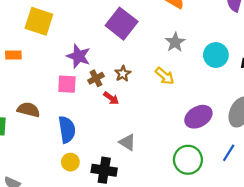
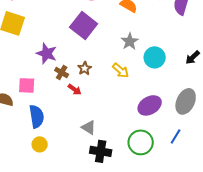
cyan circle: (216, 55) -> (155, 57), moved
brown cross: (96, 78) -> (62, 72), turned -32
pink square: (67, 84) -> (27, 85), moved
black cross: (104, 170) -> (101, 151), moved

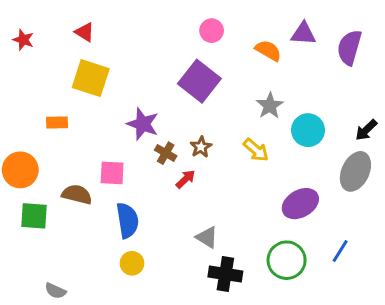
red arrow: (75, 89) -> (186, 179), turned -80
gray ellipse: (186, 101) -> (355, 171), moved

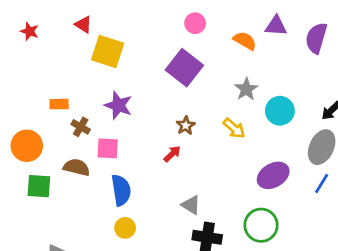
yellow square: (91, 78) -> (108, 52), moved
purple star: (143, 124) -> (118, 105), moved
brown cross: (166, 153) -> (81, 127), moved
blue line: (340, 251) -> (322, 183), moved

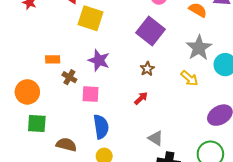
gray star: (246, 89) -> (199, 48), size x1.4
brown star: (186, 126) -> (147, 69), moved
brown semicircle: (77, 167) -> (66, 145), moved

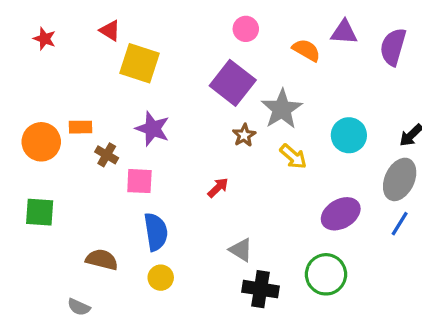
gray star: (199, 48) -> (282, 109), moved
brown star: (147, 69) -> (244, 135), moved
orange circle: (27, 92) -> (41, 142), moved
green square: (37, 124) -> (40, 212), moved

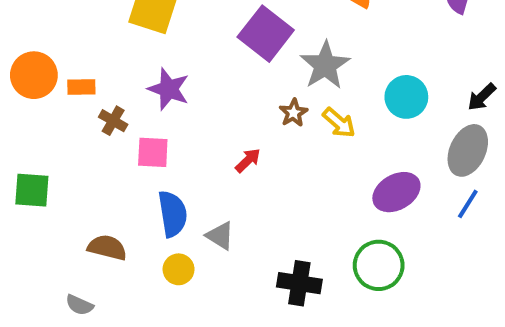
brown star: (244, 135) -> (293, 113), moved
orange circle: (41, 142) -> (34, 75), moved
gray triangle: (241, 250) -> (220, 236), moved

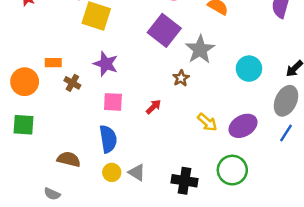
orange circle: (34, 75) -> (25, 82), moved
yellow arrow: (339, 123) -> (207, 122), moved
pink square: (153, 152) -> (113, 102), moved
gray triangle: (220, 236) -> (137, 172), moved

